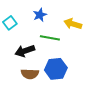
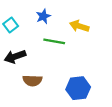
black arrow: (25, 51) -> (15, 57), moved
blue hexagon: (56, 69) -> (78, 88), moved

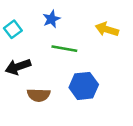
yellow arrow: (79, 26) -> (107, 29), moved
blue hexagon: (78, 88) -> (84, 86), moved

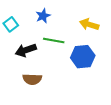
black arrow: (18, 67) -> (26, 50), moved
blue hexagon: (84, 86) -> (83, 57), moved

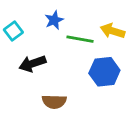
green line: (54, 41) -> (80, 39), moved
brown semicircle: (32, 79) -> (54, 102), moved

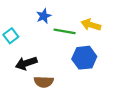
cyan square: (13, 31) -> (11, 36), moved
black arrow: (32, 64) -> (26, 63), moved

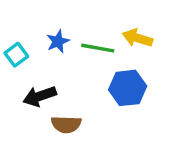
blue star: (44, 16) -> (58, 41), moved

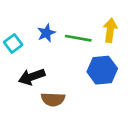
yellow arrow: (138, 38) -> (110, 30), turned 80

